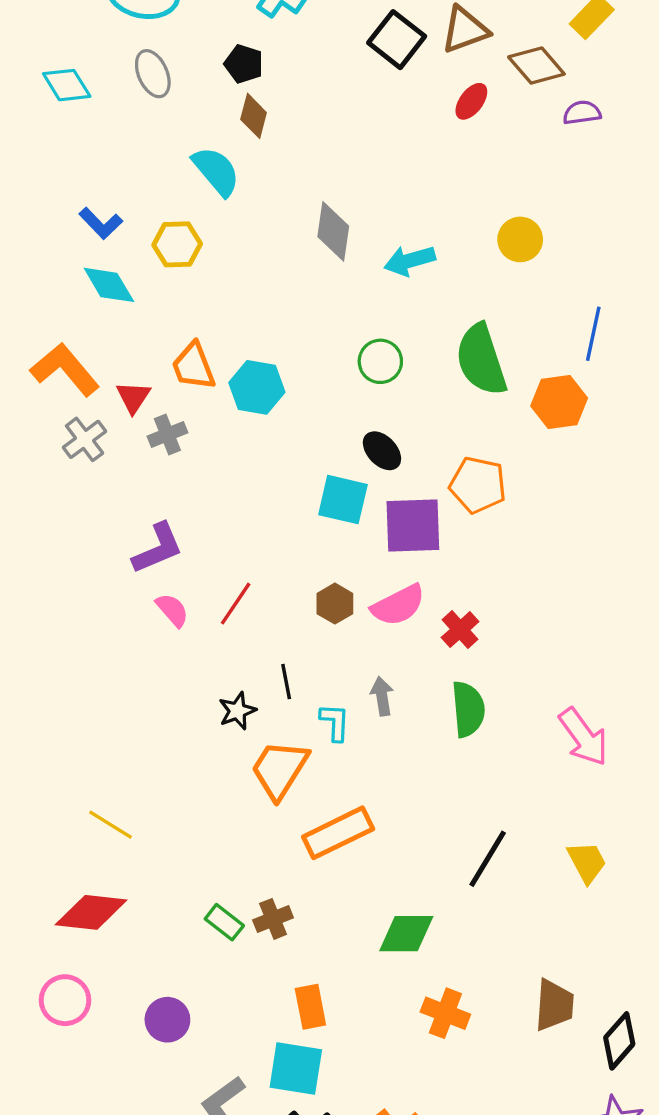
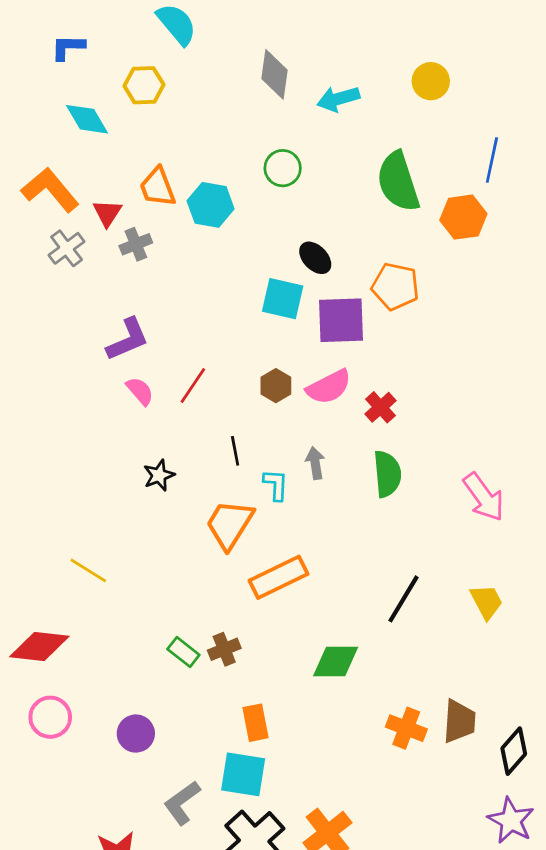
blue L-shape: (101, 223) -> (68, 47), moved, turned 135
green circle: (380, 361) -> (283, 168), moved
black star: (237, 711) -> (159, 475), moved
red diamond: (91, 912) -> (39, 647), moved
orange cross: (445, 1013) -> (406, 728), moved

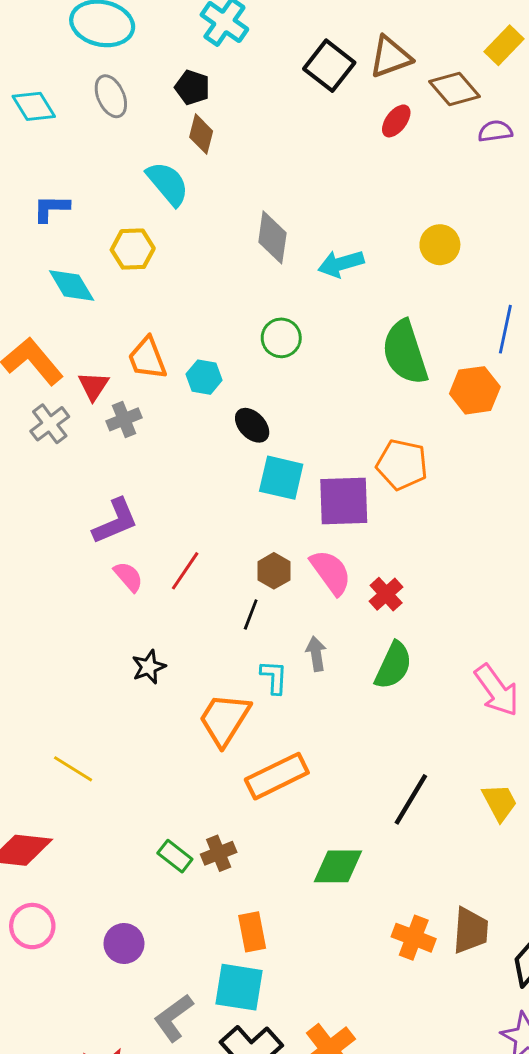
cyan hexagon: (211, 205) -> (204, 377), size x0.7
black ellipse: (315, 258) -> (252, 425), moved
pink semicircle: (329, 387) -> (331, 572), turned -99
black line: (235, 451) -> (251, 614), moved, turned 32
green semicircle: (387, 474) -> (393, 665), turned 30

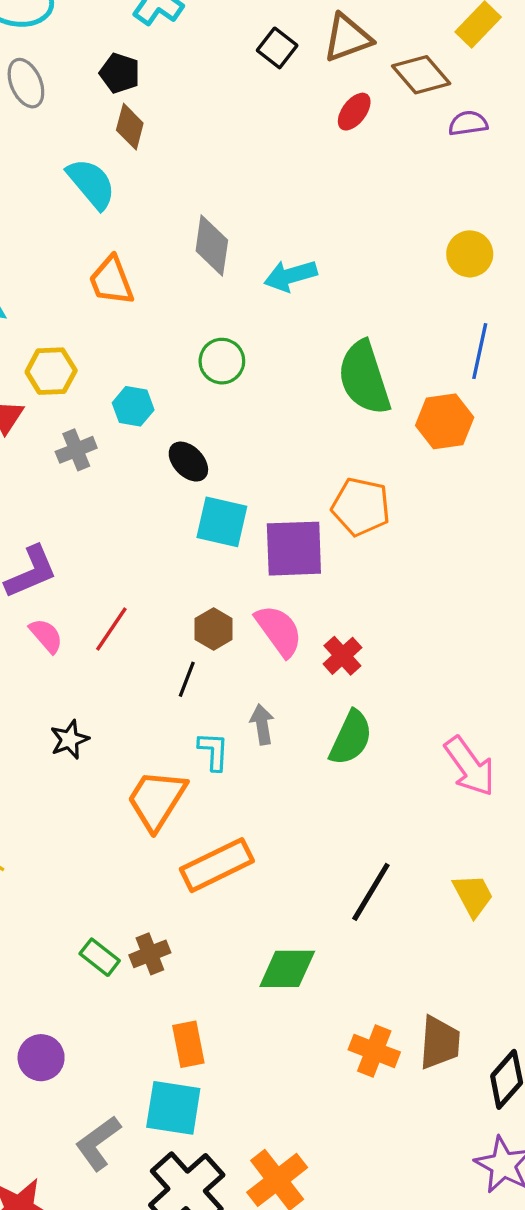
black square: (329, 66) -> (277, 48), size x0.7
yellow circle: (440, 245) -> (470, 254), moved
yellow hexagon: (133, 249) -> (51, 371), moved
orange trapezoid: (147, 358) -> (111, 281), moved
gray cross: (124, 419) -> (76, 450), moved

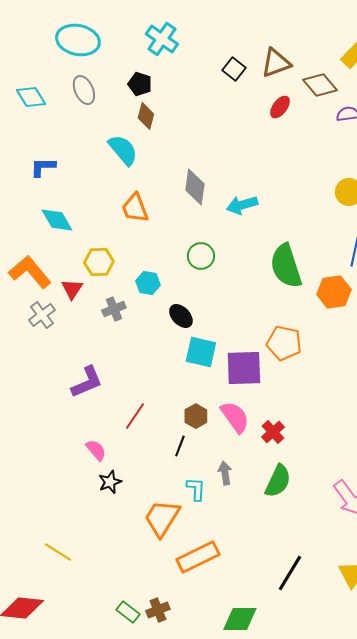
pink semicircle: (46, 636) -> (96, 450), moved

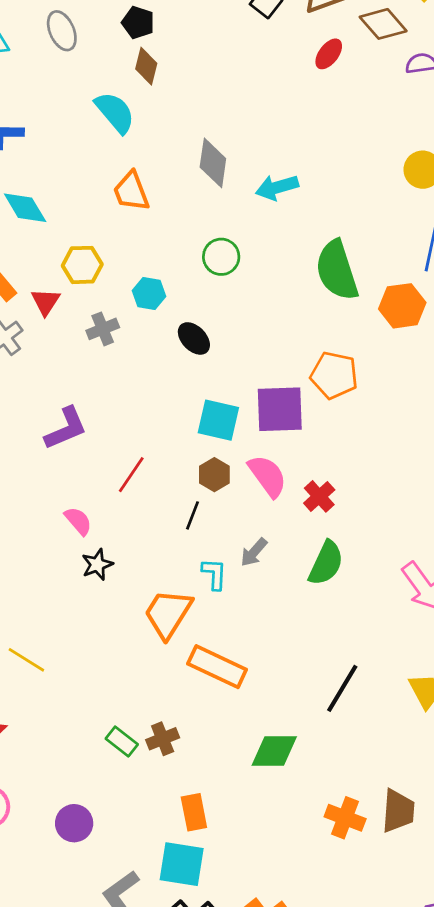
cyan square: (201, 352) -> (218, 420), moved
gray arrow: (225, 473) -> (254, 552), turned -130
orange rectangle: (198, 557) -> (217, 667), turned 51

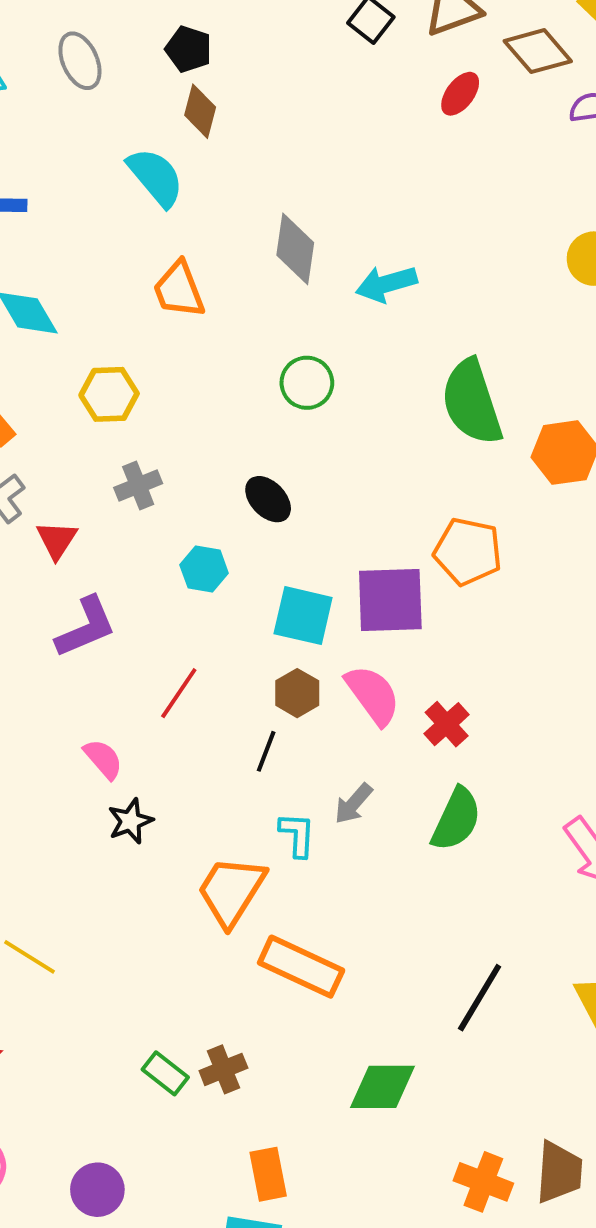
cyan hexagon: (149, 294) -> (204, 569), moved
red triangle: (45, 302) -> (57, 540), moved

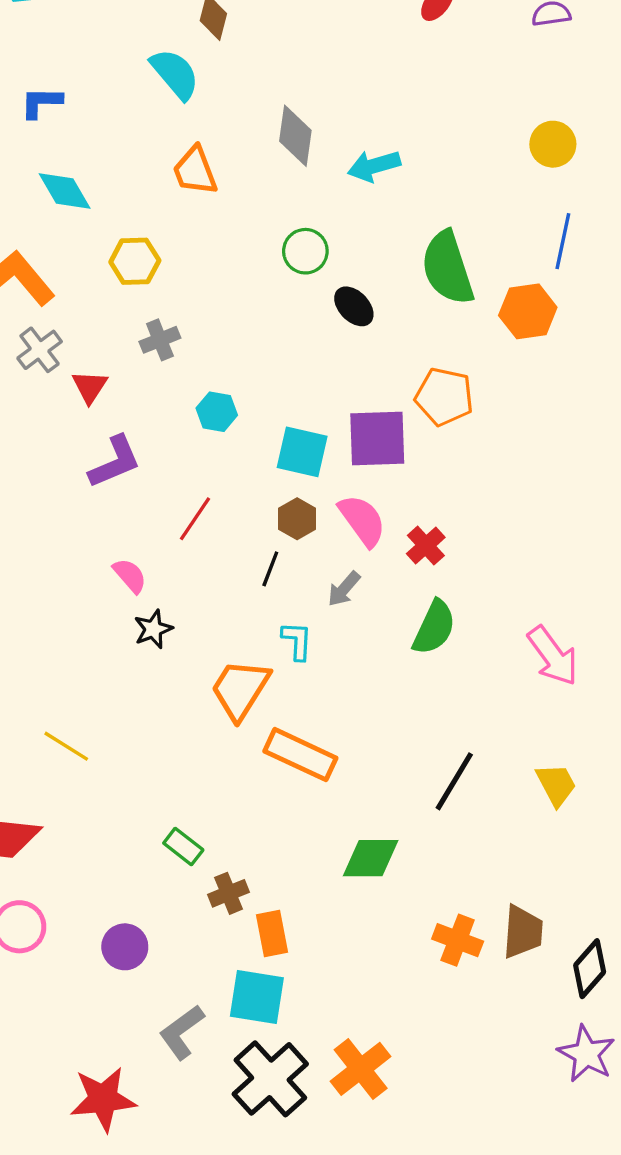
black ellipse: (268, 499) -> (354, 306), moved
gray arrow: (353, 804) -> (344, 589), moved
brown cross: (223, 1069) -> (228, 893), moved

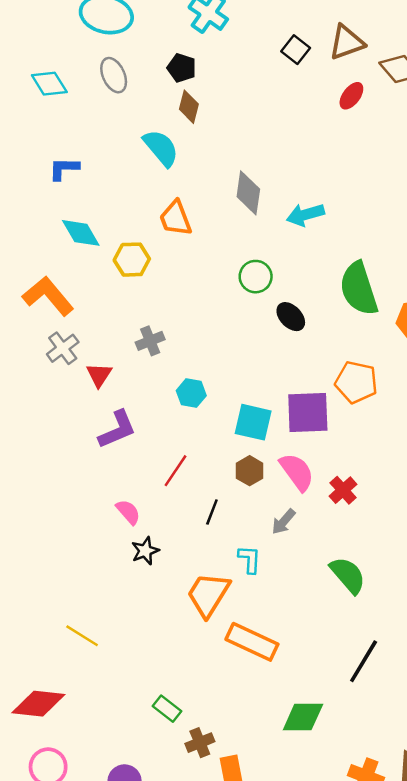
yellow hexagon: (135, 261) -> (132, 260), moved
black line: (270, 569) -> (212, 512), moved
green semicircle: (434, 627) -> (348, 575), moved, turned -66

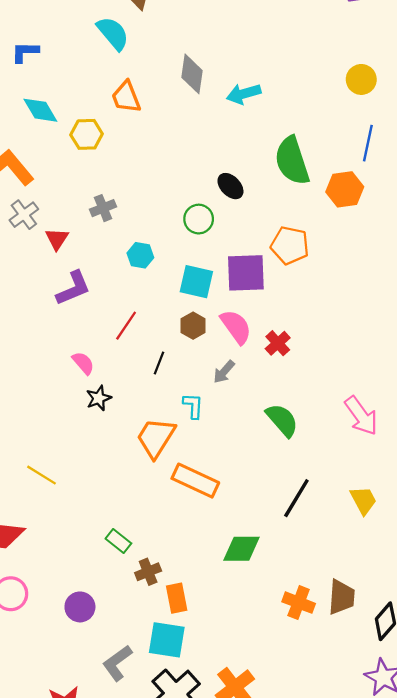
green circle: (256, 277) -> (199, 219), moved

